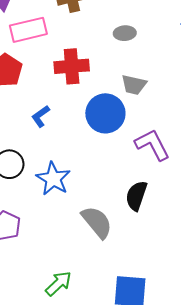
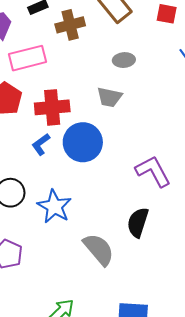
red cross: (72, 66) -> (52, 107), moved
gray trapezoid: (134, 85) -> (110, 97), moved
blue circle: (105, 113) -> (83, 142), moved

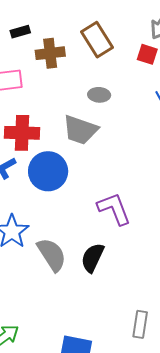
gray trapezoid: (110, 97) -> (80, 130), size x1.4
gray semicircle: (99, 249) -> (52, 255), moved

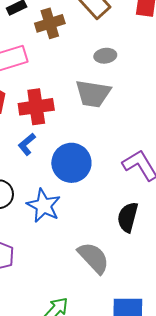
blue circle: (48, 171) -> (71, 163), moved
gray semicircle: (52, 255) -> (94, 258), moved

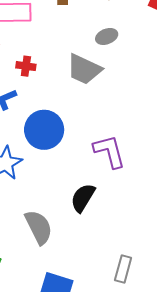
gray ellipse: (105, 56) -> (107, 36), turned -30
red cross: (36, 107) -> (26, 66), size x0.6

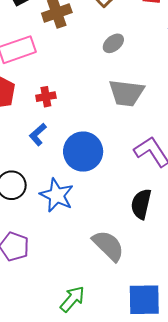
gray trapezoid: (84, 69) -> (126, 93), moved

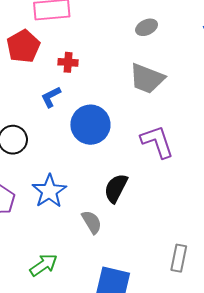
blue star: (57, 195) -> (49, 191), moved
black semicircle: (141, 204) -> (116, 188), moved
gray semicircle: (108, 246) -> (92, 222), size x0.7

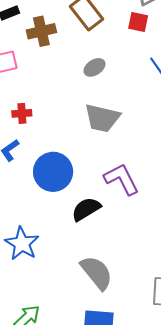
black semicircle: (116, 188) -> (86, 209), moved, turned 40
gray semicircle: (92, 222) -> (97, 273), moved, size x1.5

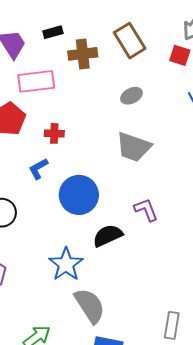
purple L-shape: (122, 179) -> (146, 210), size x0.7
blue star: (22, 244) -> (66, 264), moved
gray semicircle: (97, 273) -> (90, 306), moved

